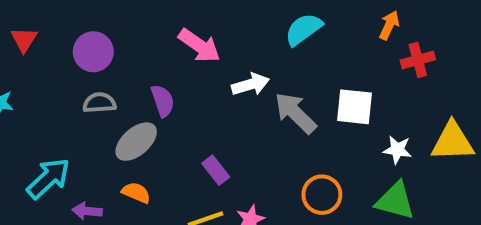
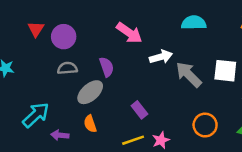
cyan semicircle: (304, 29) -> (194, 23), turned 35
red triangle: (24, 40) -> (36, 29), moved
orange semicircle: (136, 193) -> (90, 124), turned -132

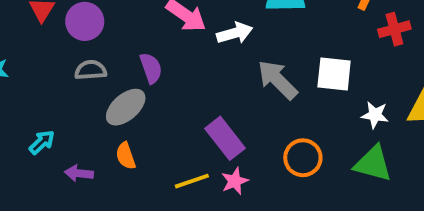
white arrow: (161, 57) -> (235, 33), moved
purple rectangle: (139, 110) -> (225, 138), moved, size x1.5
cyan arrow: (36, 115) -> (42, 142), size x0.6

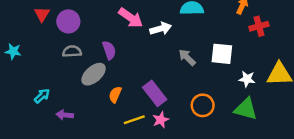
gray arrow: (278, 80) -> (187, 57), size x0.7
orange semicircle: (126, 156) -> (115, 95), moved, turned 42

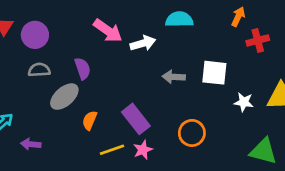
gray arrow: (187, 57) -> (174, 77), turned -42
green triangle: (246, 109) -> (263, 151), moved

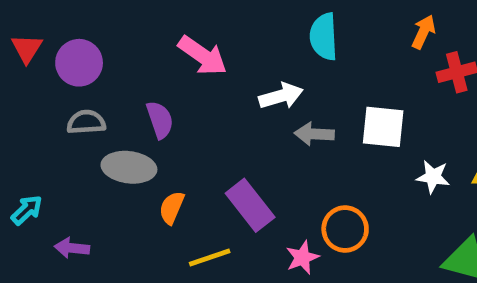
cyan semicircle: (179, 19) -> (324, 37), turned -92
white arrow: (143, 43) -> (281, 96), moved
gray ellipse: (64, 97) -> (129, 167), turned 48
pink star: (143, 150) -> (302, 258), moved

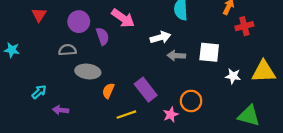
purple circle: (79, 63) -> (79, 22), moved
purple semicircle: (160, 120) -> (103, 36), moved

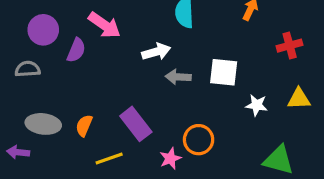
red cross: (244, 26) -> (290, 46), moved
purple semicircle: (103, 36) -> (76, 50), turned 42
gray ellipse: (88, 71) -> (43, 124), moved
yellow triangle: (264, 71) -> (299, 99), size x0.7

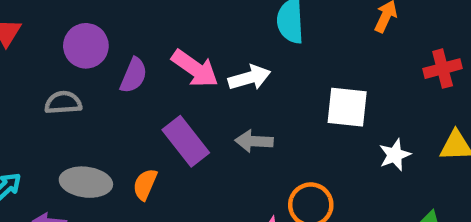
pink arrow: (104, 25) -> (195, 69), moved
gray arrow: (178, 77) -> (254, 141), moved
white star: (257, 105) -> (395, 155), turned -30
purple rectangle: (136, 124) -> (186, 141), moved

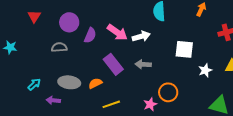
orange semicircle: (145, 184) -> (95, 83), turned 40

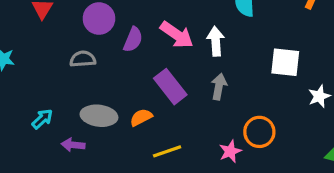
white arrow: (141, 36) -> (216, 41), turned -78
gray arrow: (143, 64) -> (219, 87), turned 98

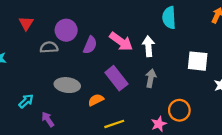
gray semicircle: (83, 59) -> (49, 47), moved
gray ellipse: (99, 116) -> (67, 85), moved
purple arrow: (73, 145) -> (48, 119), turned 49

